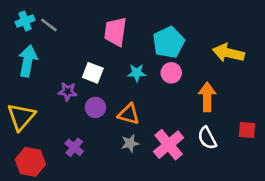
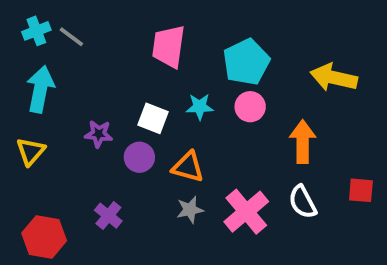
white square: (93, 73) -> (153, 118), moved
yellow triangle: (21, 117) -> (31, 151), moved, size x0.7

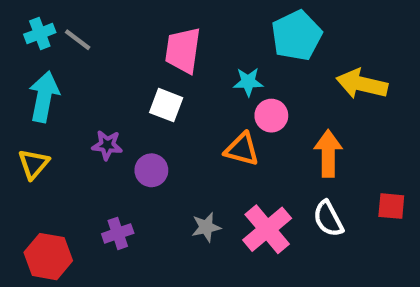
cyan pentagon: (246, 62) -> (297, 36), moved
cyan star: (200, 107) -> (248, 82), moved
white square: (153, 118) -> (166, 105), moved
orange triangle: (188, 167) -> (242, 149), moved
purple cross: (108, 216) -> (118, 233), turned 32

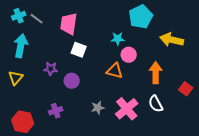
pink trapezoid: (183, 50) -> (69, 24), moved
red square: (391, 206) -> (186, 89), moved, turned 32

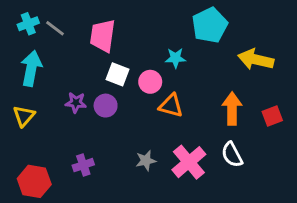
pink circle: (129, 55) -> (150, 82), moved
purple circle: (72, 81) -> (106, 106), moved
red square: (186, 89) -> (272, 116), moved, turned 32

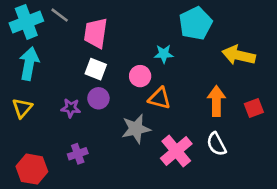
cyan cross: (28, 24) -> (26, 22), size x1.6
gray line: (55, 28) -> (60, 15), moved
white square: (117, 74) -> (96, 69), moved
purple star: (76, 103) -> (71, 108), moved
gray star: (146, 161) -> (136, 129), moved, size x1.5

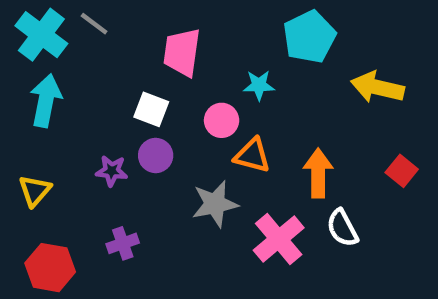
cyan cross: (26, 22) -> (41, 35), turned -32
pink trapezoid: (96, 33) -> (182, 52), moved
orange arrow: (216, 101) -> (318, 173), moved
yellow triangle: (22, 108) -> (35, 191), moved
red square: (254, 108) -> (402, 171), turned -30

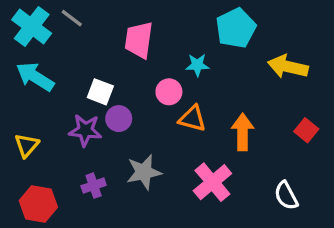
cyan arrow: (46, 101) -> (35, 77), turned -69
white square: (151, 109) -> (100, 92), moved
purple star: (112, 171) -> (85, 130), size x1.4
gray star: (215, 204) -> (144, 172), moved
white semicircle: (342, 228) -> (286, 196), moved

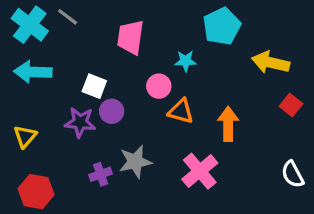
cyan arrow: (35, 77) -> (33, 72), turned -30
red square: (306, 130) -> (291, 105), moved
purple cross: (94, 186) -> (101, 174), moved
white semicircle: (286, 196) -> (293, 174), moved

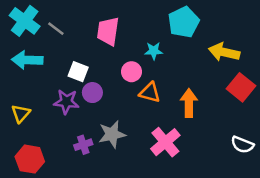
gray line: (68, 17) -> (56, 29), moved
red square: (291, 105) -> (241, 87), size x1.5
white semicircle: (293, 174) -> (242, 145), turned -40

